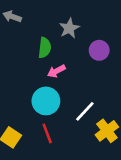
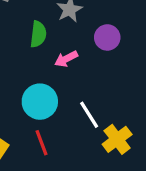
pink arrow: (56, 71) -> (66, 59), moved
white line: (85, 111) -> (89, 115), turned -75

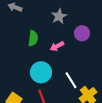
green semicircle: (38, 34) -> (33, 38), moved

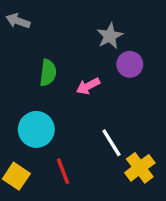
gray star: (59, 16) -> (110, 36), moved
cyan circle: (41, 72) -> (36, 129), moved

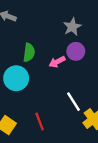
purple circle: (130, 64) -> (76, 51), moved
cyan circle: (36, 129) -> (16, 78), moved

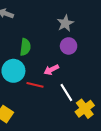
pink arrow: (57, 62) -> (51, 70), moved
red line: (40, 122) -> (35, 85), moved, turned -56

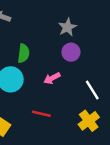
red line: (35, 85) -> (41, 114), moved
white line: (66, 92) -> (92, 90), moved

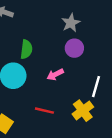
white line: (92, 90) -> (96, 87), turned 48
yellow cross: (89, 121) -> (83, 111), moved

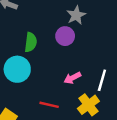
purple circle: (74, 48) -> (65, 36), moved
pink arrow: (55, 75) -> (72, 78), moved

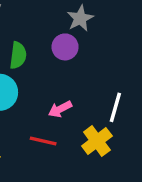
pink arrow: (72, 78) -> (60, 109), moved

